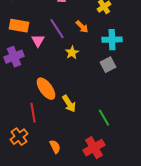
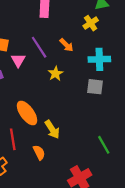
gray square: (108, 65) -> (95, 87), turned 35
green line: (104, 118) -> (104, 145), moved
orange semicircle: (55, 147) -> (39, 152), moved

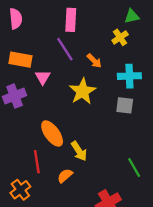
purple line: (39, 47) -> (65, 49), moved
yellow star: (56, 74) -> (83, 91), size x1.6
orange semicircle: (39, 152) -> (65, 176), turned -104

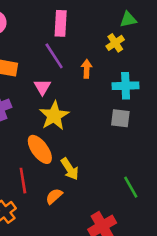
orange arrow: (94, 61) -> (87, 69), turned -133
pink triangle: (43, 77) -> (42, 87), moved
yellow star: (83, 91) -> (54, 116), moved

